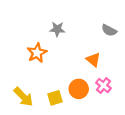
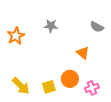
orange star: (37, 53) -> (16, 36), moved
pink cross: (103, 86) -> (92, 88), moved, turned 32

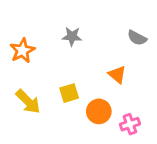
yellow arrow: (21, 86) -> (28, 101), moved
yellow square: (49, 87) -> (69, 93), moved

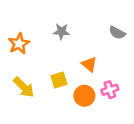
orange triangle: (117, 75) -> (89, 64), moved
pink cross: (130, 124) -> (110, 90), moved

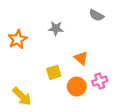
gray semicircle: (117, 33) -> (96, 15), moved
yellow arrow: (24, 87) -> (22, 96), moved

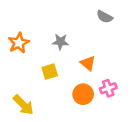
gray star: (56, 28) -> (60, 42), moved
yellow square: (54, 72) -> (50, 72), moved

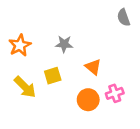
gray semicircle: (105, 17) -> (124, 18), moved, turned 42
yellow arrow: (23, 105) -> (25, 87), moved

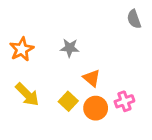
orange triangle: (93, 67) -> (92, 78), moved
yellow square: (53, 76) -> (68, 101), moved, turned -30

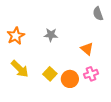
orange triangle: (92, 78) -> (87, 49), moved

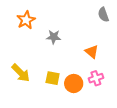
orange star: (16, 36) -> (26, 20), moved
yellow square: (50, 74) -> (53, 78), turned -32

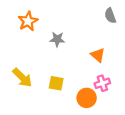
orange circle: (74, 83) -> (87, 98), moved

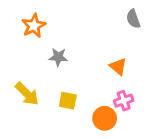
gray star: (57, 39) -> (58, 57), moved

